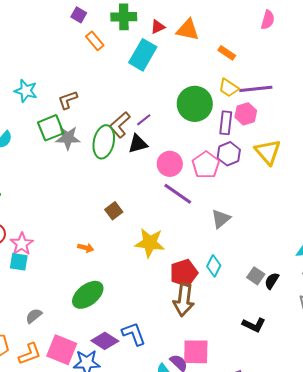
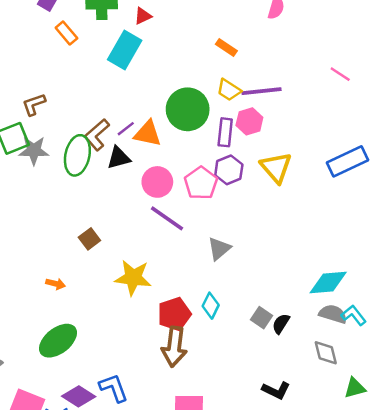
orange triangle: (188, 30) -> (148, 134), moved
black L-shape: (254, 325) -> (276, 390), moved

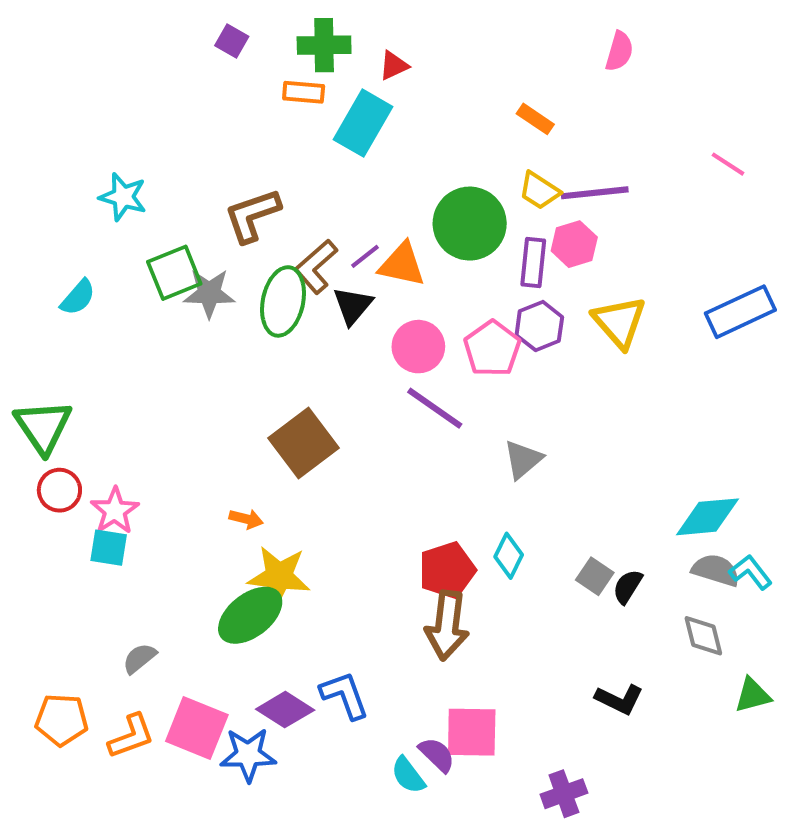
orange rectangle: (66, 33) -> (304, 92), moved, turned -45
brown L-shape: (34, 104) -> (252, 215), moved, size x1.4
black triangle: (119, 158) -> (353, 306), turned -35
brown square: (89, 239) -> (304, 443), size x1.8
yellow star: (133, 278) -> (279, 576), moved

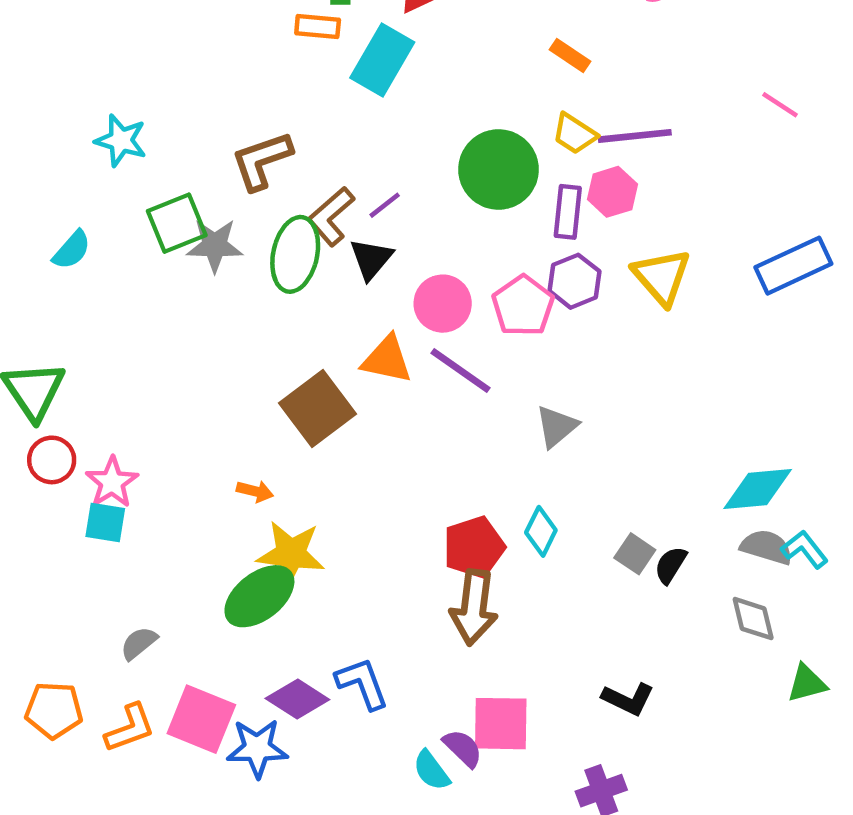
orange triangle: (402, 265) -> (387, 359), moved
black L-shape: (619, 699) -> (628, 699), moved

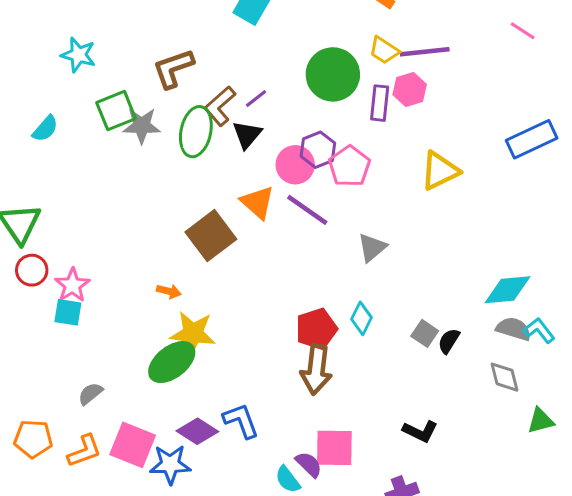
yellow triangle: (662, 277) -> (440, 171), moved, turned 45
purple hexagon: (574, 281) -> (318, 150), moved
orange triangle: (387, 359) -> (258, 202), turned 30

